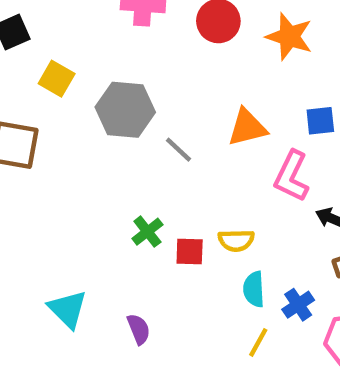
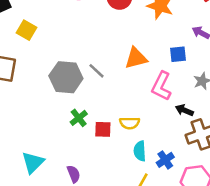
gray hexagon: (125, 110) -> (66, 77), moved
cyan triangle: (68, 309) -> (33, 162), turned 30

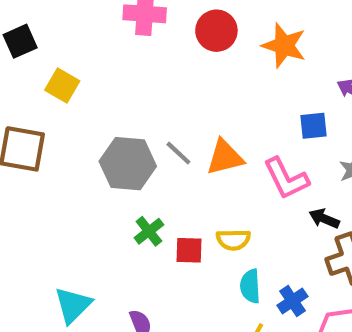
orange triangle: (136, 58) -> (225, 157), moved
pink L-shape: (161, 86) -> (286, 178), turned -52

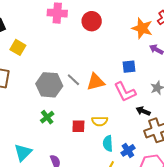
orange star: (284, 45) -> (142, 28), moved
blue square: (314, 126) -> (129, 67), moved
green cross: (149, 231) -> (47, 117), moved

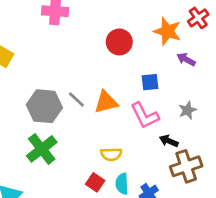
red circle: (92, 21) -> (119, 42), moved
green cross: (47, 117) -> (42, 149), size x1.6
red square: (78, 126) -> (95, 182), moved, turned 32

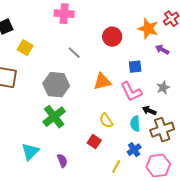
gray line: (76, 99) -> (74, 53), moved
yellow semicircle: (111, 154) -> (106, 121), turned 56
cyan semicircle: (122, 184) -> (135, 124), moved

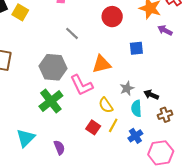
yellow square: (25, 48) -> (20, 12), moved
gray star: (163, 88) -> (127, 88), moved
pink L-shape: (131, 92) -> (82, 85), moved
brown cross: (162, 130) -> (165, 115), size x0.6
yellow line: (116, 167) -> (113, 125), moved

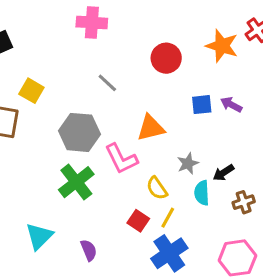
yellow square: (20, 12) -> (31, 91), moved
purple arrow: (165, 30) -> (231, 105), moved
black arrow: (151, 95) -> (223, 173), turned -56
blue cross: (135, 136) -> (169, 253), moved, size x1.6

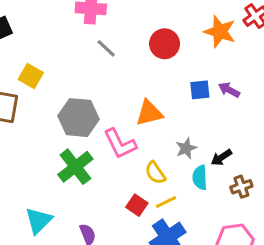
gray line: (107, 83) -> (106, 48), moved
yellow line: (168, 218) -> (166, 202), turned 35

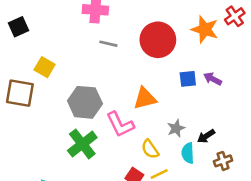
red circle: (165, 44) -> (158, 40), size x1.4
gray line: (106, 48) -> (108, 44), turned -30

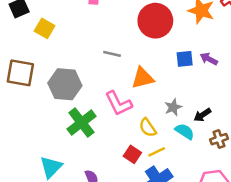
gray line: (108, 44) -> (112, 54), moved
yellow square: (45, 67) -> (45, 28), moved
gray hexagon: (85, 102) -> (65, 84), moved
cyan semicircle: (188, 153) -> (185, 131), turned 126

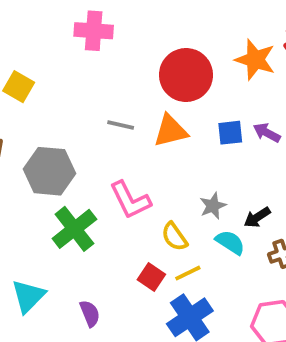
orange triangle: (143, 78) -> (171, 131), moved

